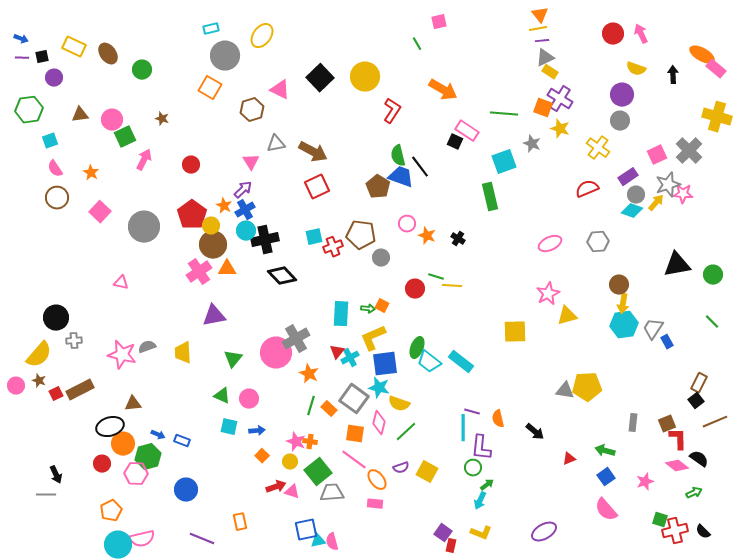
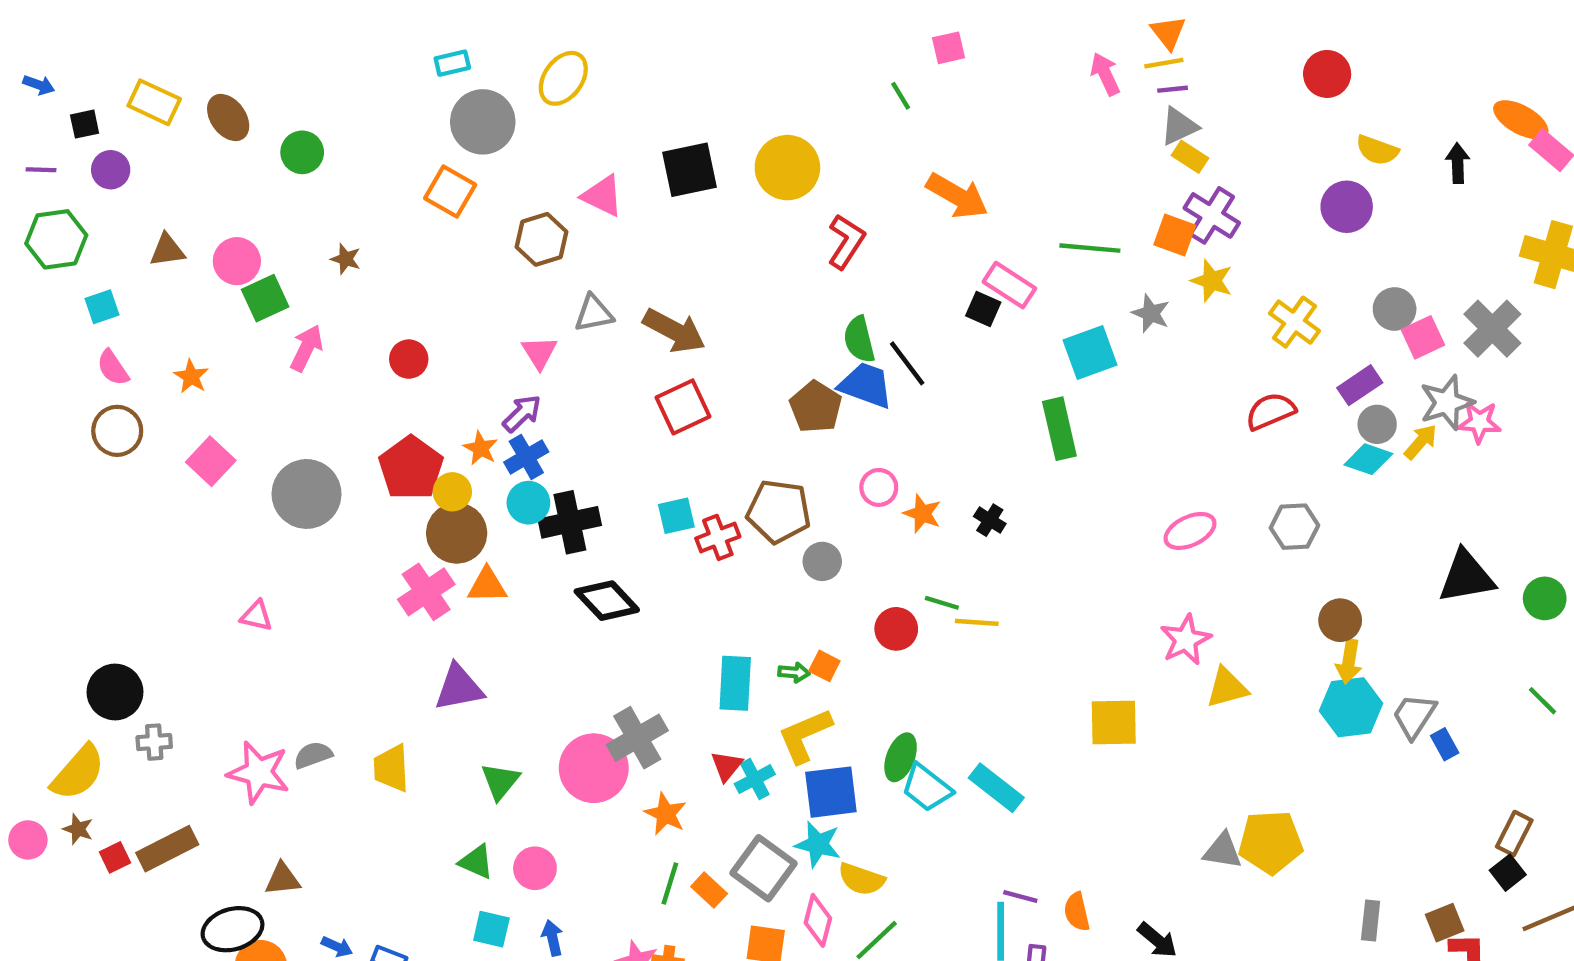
pink arrow: (641, 34) -> (1105, 74), moved
purple line: (22, 58) -> (41, 170), moved
black square: (320, 78) -> (689, 170), turned 32
gray circle: (620, 121) -> (1395, 309), moved
blue arrow: (257, 431) -> (552, 938), turned -98

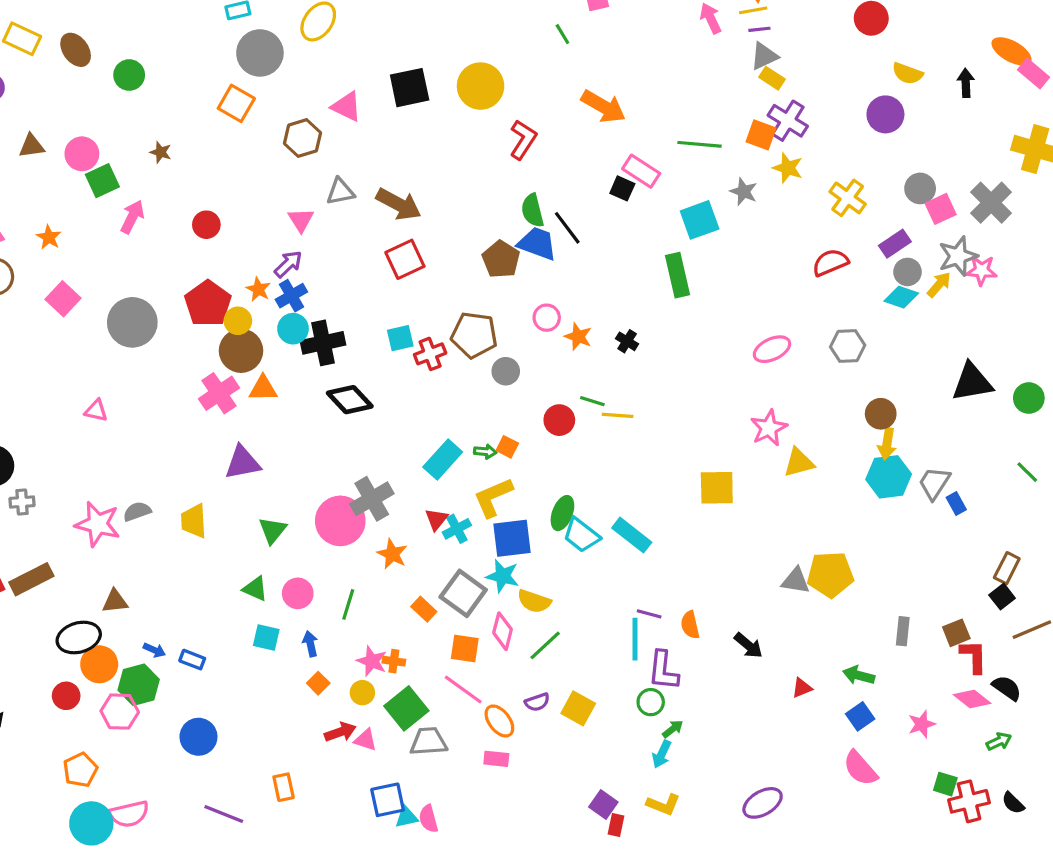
cyan rectangle: (735, 683) -> (443, 459), turned 39
green line: (670, 883) -> (348, 604), moved

